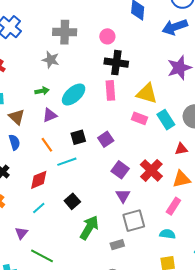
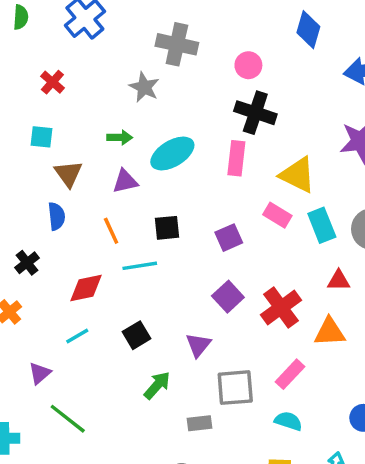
purple square: (106, 139) -> (229, 238), moved
purple triangle: (123, 196) -> (198, 345), moved
pink rectangle: (173, 206) -> (290, 374), moved
green arrow: (89, 228) -> (157, 385), size x0.7

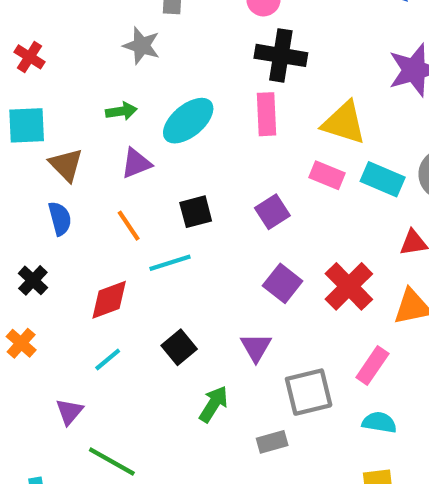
cyan square: (41, 137) -> (27, 125), size x1.4
cyan rectangle: (322, 225) -> (383, 179), turned -36

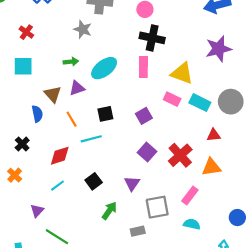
brown triangle: (66, 165) -> (53, 94), moved

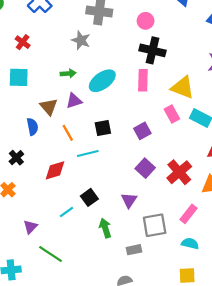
pink rectangle: (172, 99) -> (172, 114), turned 35
cyan line: (58, 186) -> (66, 212), moved
green arrow: (109, 211) -> (105, 228), turned -54

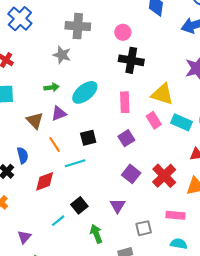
pink rectangle: (143, 80) -> (125, 102), moved
blue semicircle: (32, 127) -> (23, 155), moved
pink rectangle: (189, 214) -> (176, 215), turned 60
gray square: (155, 225) -> (144, 228), size x0.7

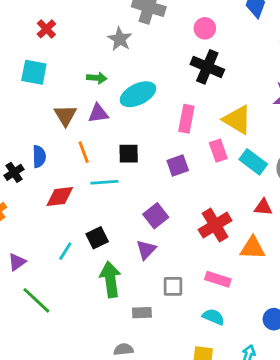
purple square: (131, 174) -> (156, 216), moved
cyan line: (58, 221) -> (65, 251), turned -32
green arrow: (96, 234) -> (110, 279), size x1.4

